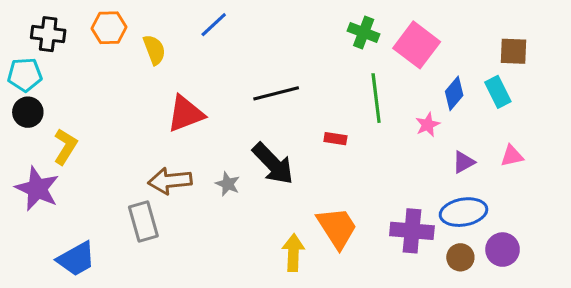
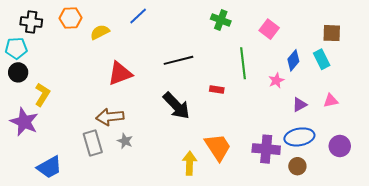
green cross: (364, 32) -> (221, 20), moved
pink square: (417, 45) -> (269, 29), size x0.7
yellow semicircle: (154, 50) -> (100, 32), turned -96
gray star: (228, 184) -> (125, 141), moved
purple circle: (503, 250) -> (340, 146), moved

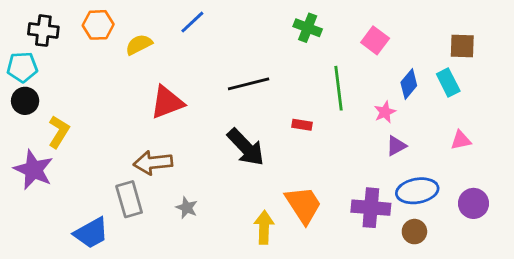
purple triangle: (299, 105) -> (396, 146), moved
gray star: (125, 141) -> (187, 208), moved
blue trapezoid: (49, 167) -> (91, 233), moved

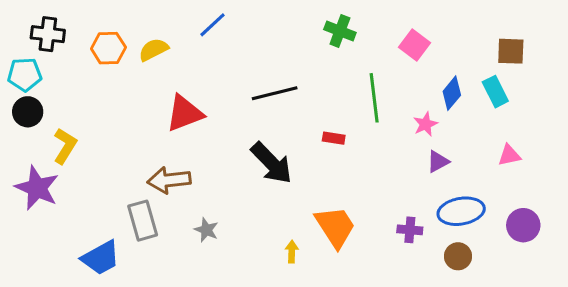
orange hexagon: (98, 25) -> (108, 48), moved
purple cross: (371, 208) -> (410, 230), size x0.6
yellow arrow: (264, 227) -> (292, 252), size x0.6

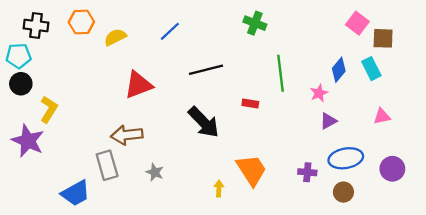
blue line: (213, 25) -> (170, 31), moved
pink square: (415, 45) -> (357, 23), moved
orange hexagon: (108, 48) -> (81, 22), moved

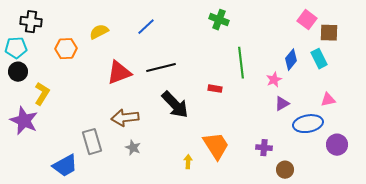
orange hexagon: (81, 22) -> (66, 49), moved
black line: (206, 70) -> (161, 68), moved
brown arrow: (127, 135) -> (125, 118), moved
blue ellipse: (346, 158) -> (308, 124), moved
brown circle: (343, 192) -> (285, 170), moved

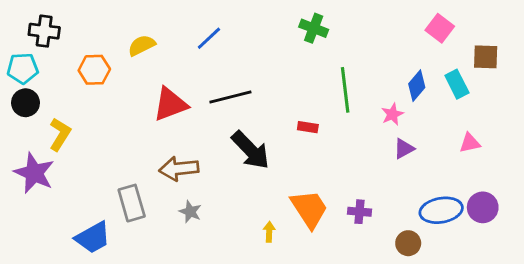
brown square: (329, 33) -> (486, 57), moved
blue ellipse: (308, 124) -> (441, 210), moved
purple cross: (264, 148) -> (359, 212), moved

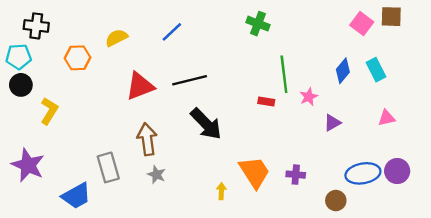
brown square: (486, 57) -> (391, 17), moved
pink star: (392, 114) -> (309, 97), moved
red rectangle: (308, 127) -> (266, 101), moved
brown arrow: (179, 169) -> (147, 139), turned 88
purple star: (34, 173) -> (28, 165), moved

